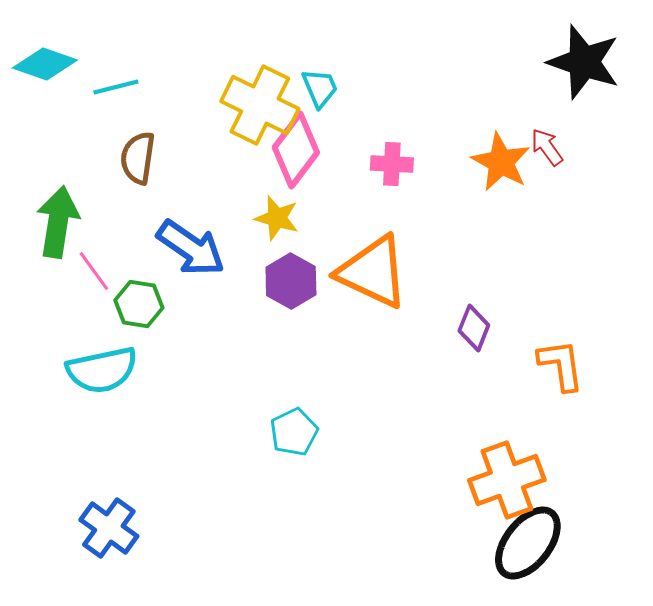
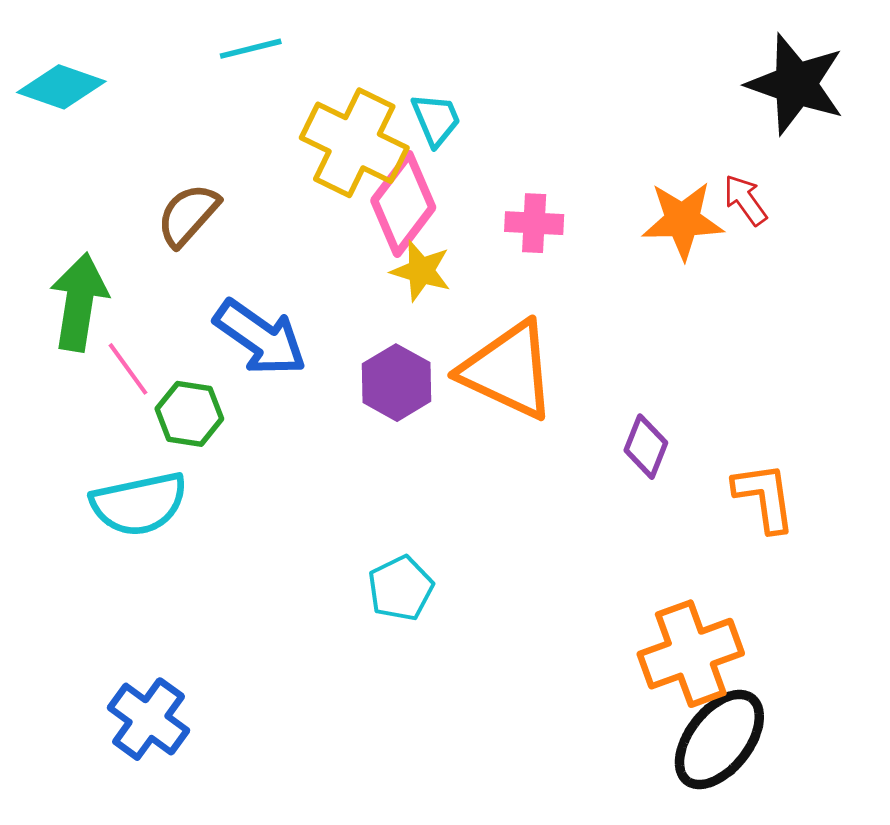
cyan line: (116, 87) -> (251, 49), moved
brown semicircle: (138, 158) -> (188, 215), turned 34
orange star: (501, 162) -> (683, 220), turned -30
yellow star: (277, 218) -> (421, 271), moved

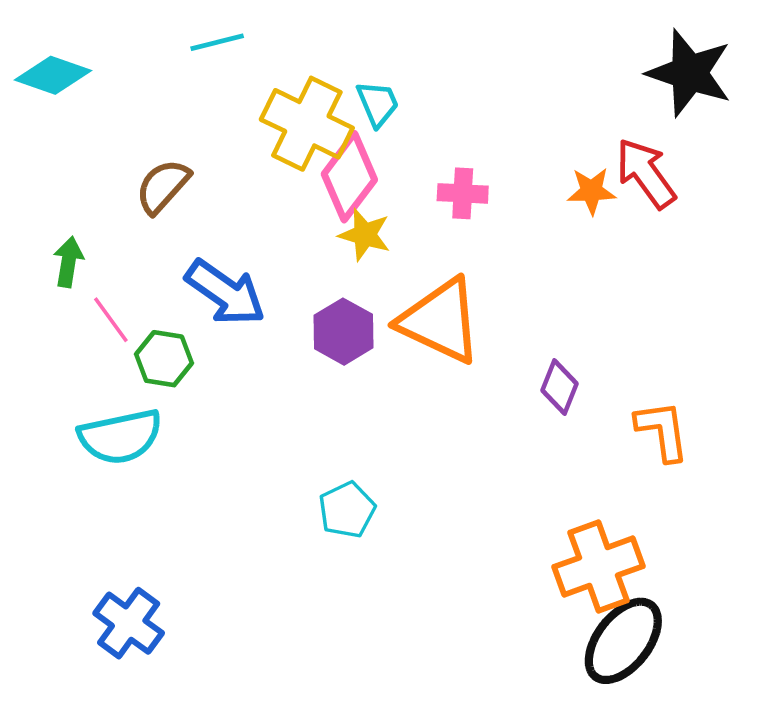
red arrow: (745, 200) -> (646, 173), size x1.6
orange star: (683, 220) -> (591, 191), size x0.7
green arrow: (79, 302) -> (68, 262), size x0.6

